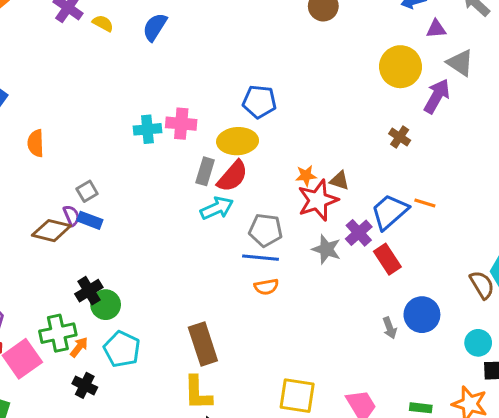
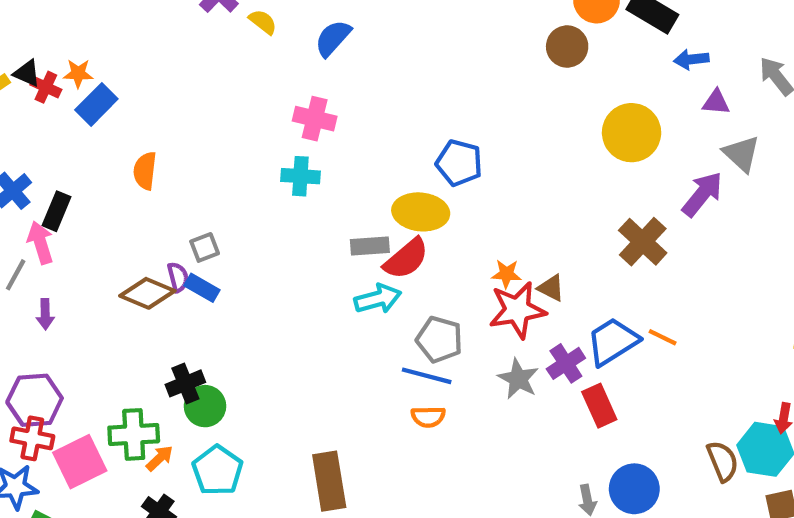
yellow circle: (401, 67) -> (632, 133), moved
pink cross: (181, 124) -> (315, 119), moved
brown cross: (400, 137) -> (643, 242), size x1.6
gray rectangle: (205, 171) -> (370, 246), turned 60

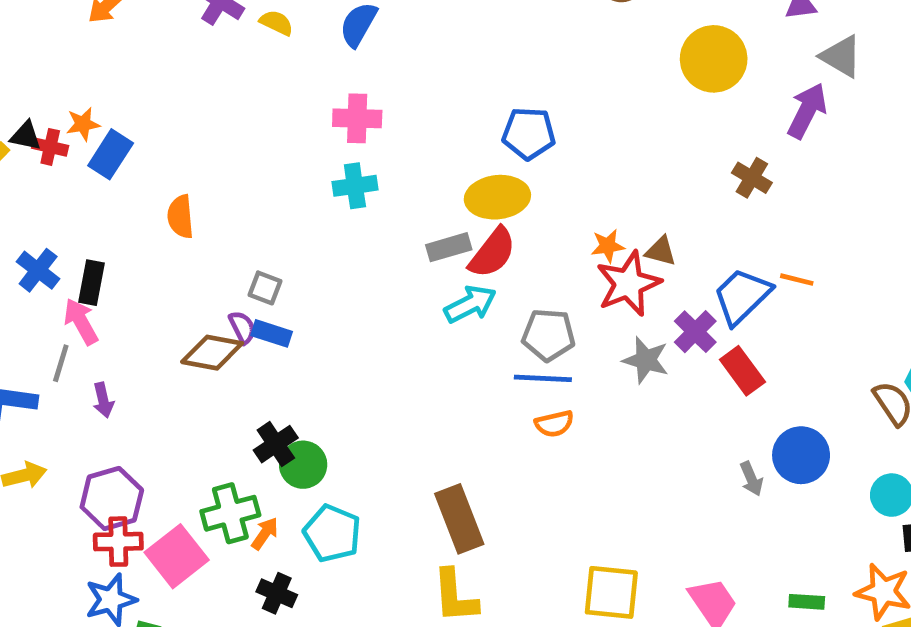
brown cross: (643, 242) -> (752, 178), size x0.7
gray square: (205, 247) -> (265, 288), turned -36

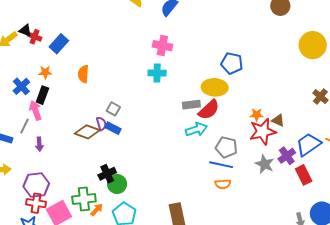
orange star: (83, 124) -> (45, 72), moved

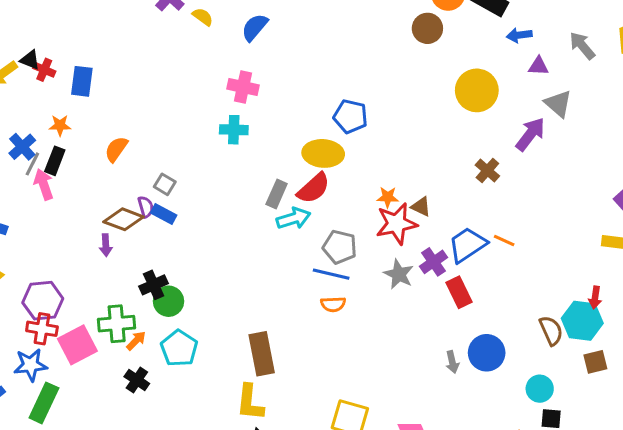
blue rectangle: (59, 44) -> (82, 81), turned -36
orange semicircle: (83, 74) -> (116, 149), moved, turned 30
gray rectangle: (191, 105) -> (277, 194), moved, turned -60
gray line: (24, 126) -> (32, 164), moved
purple arrow: (39, 144) -> (106, 245), moved

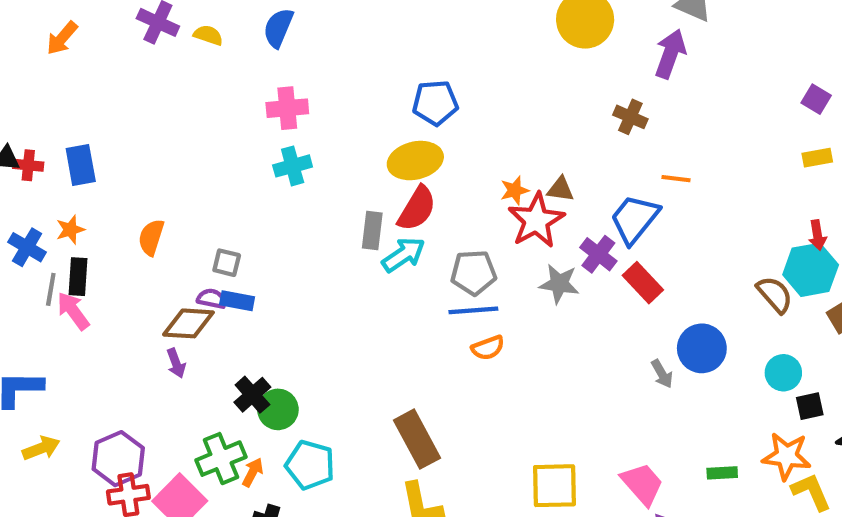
blue cross: (22, 147) -> (27, 247), moved
purple semicircle: (146, 207) -> (212, 299), turned -45
orange line: (504, 241) -> (676, 179), moved

